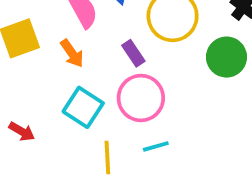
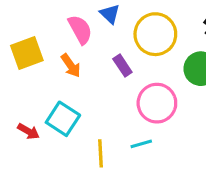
pink circle: (141, 98) -> (157, 103), moved
cyan square: (83, 107) -> (63, 119), moved

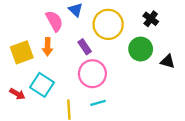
yellow square: (27, 53) -> (22, 52), moved
orange arrow: (71, 66) -> (48, 47), turned 36
pink circle: (157, 103) -> (92, 74), moved

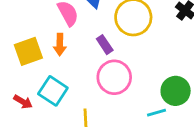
green circle: (141, 49) -> (176, 91), moved
cyan line: (98, 103) -> (156, 113), moved

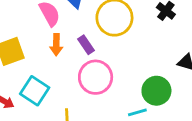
orange arrow: (60, 45) -> (56, 45), moved

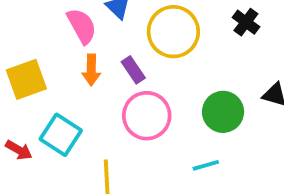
green circle: (156, 91) -> (223, 112), moved

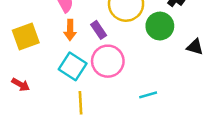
green circle: (223, 112) -> (160, 26), moved
cyan square: (61, 135) -> (73, 66), moved

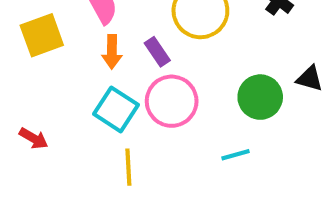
green circle: (160, 26) -> (260, 97), moved
yellow square: (26, 36) -> (42, 35), moved

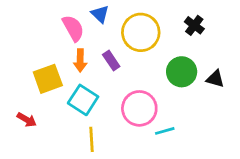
yellow square: (42, 35) -> (48, 79), moved
green circle: (260, 97) -> (182, 72), moved
pink circle: (172, 101) -> (139, 108), moved

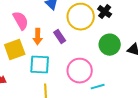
black cross: (194, 25) -> (105, 12), moved
pink semicircle: (73, 28) -> (21, 21), moved
cyan square: (83, 100) -> (40, 65), turned -30

